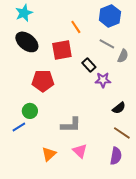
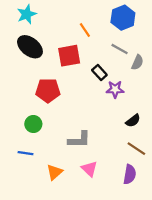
blue line: (19, 127) -> (26, 153), moved, turned 40

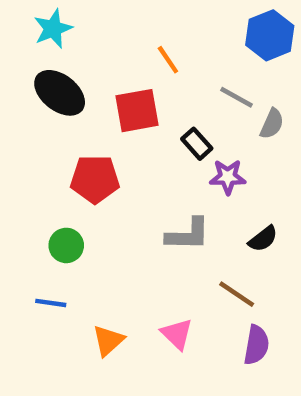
blue hexagon: (123, 18) -> (270, 35), moved
gray L-shape: (79, 140) -> (188, 234), moved
brown line: (136, 149) -> (237, 294), moved

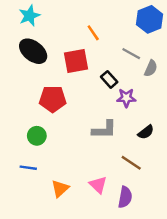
purple semicircle: (256, 345) -> (125, 197), moved

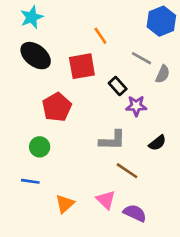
red pentagon: (53, 99) -> (57, 107), turned -30
brown line: (131, 163) -> (127, 171), moved
purple semicircle: (125, 197) -> (135, 213), turned -75

